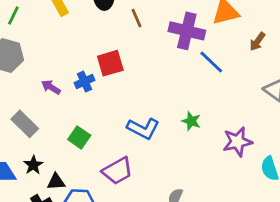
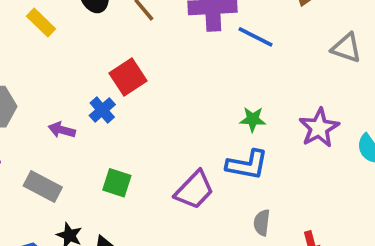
blue L-shape: (143, 128) -> (247, 165), moved
purple trapezoid: (117, 171) -> (194, 190), moved

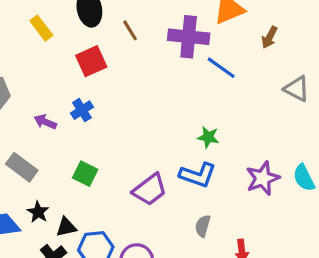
red square: (128, 77) -> (91, 61), moved
purple star: (319, 128) -> (263, 178), moved

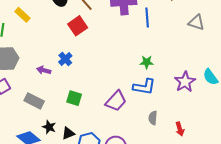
yellow rectangle: (41, 28) -> (22, 15), moved
red square: (91, 61) -> (78, 26), moved
blue line: (221, 68) -> (147, 18), turned 60

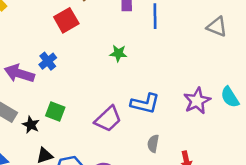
green star: (147, 62) -> (118, 53), moved
purple arrow: (44, 70) -> (19, 73), size x1.6
black star: (49, 127) -> (31, 125), moved

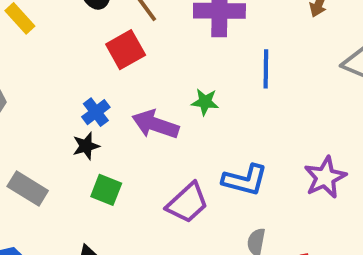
blue line: (155, 16) -> (266, 69), moved
purple arrow: (19, 73) -> (155, 124), moved
black star: (31, 125) -> (86, 146), moved, turned 30

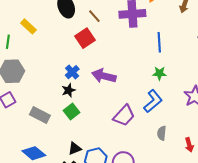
green star: (205, 102) -> (159, 73), moved
blue L-shape: (245, 180) -> (153, 101), turned -50
green square: (106, 190) -> (72, 112), moved, turned 35

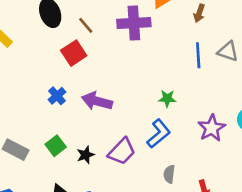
blue line: (159, 42) -> (198, 55), moved
black star: (69, 90) -> (86, 155), moved

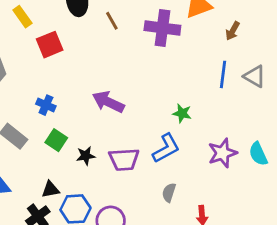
red square: (74, 53) -> (50, 45), moved
blue cross: (57, 96) -> (46, 105), moved, turned -36
green square: (56, 146) -> (56, 140), turned -30
purple trapezoid: (122, 151) -> (124, 159), turned 32

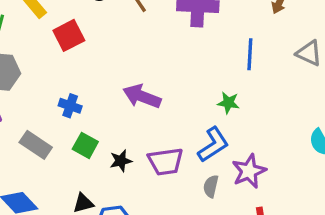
blue line: (223, 74) -> (250, 54), moved
purple star: (222, 153) -> (249, 171), moved
gray semicircle: (169, 193) -> (211, 186), moved

